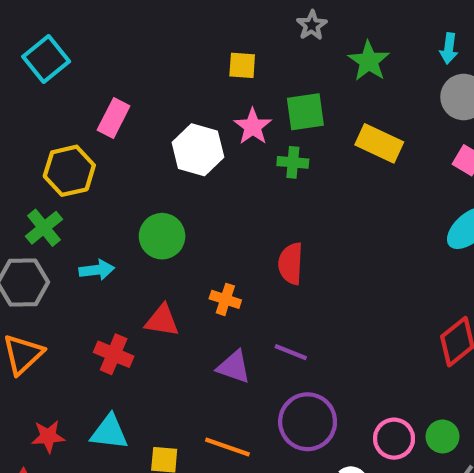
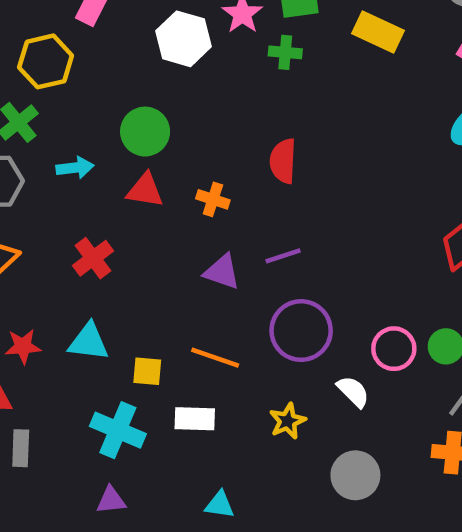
red triangle: (162, 321) -> (145, 190), moved
purple line: (291, 352) -> (283, 256), turned -40
red cross: (114, 354) -> (93, 258), turned 30

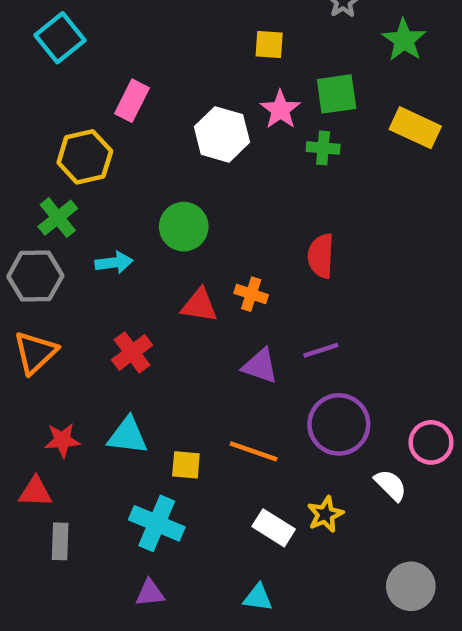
red triangle: (145, 190) -> (199, 305), moved
white rectangle: (195, 419) -> (274, 528), moved, turned 30
gray circle: (355, 475) -> (411, 586), moved

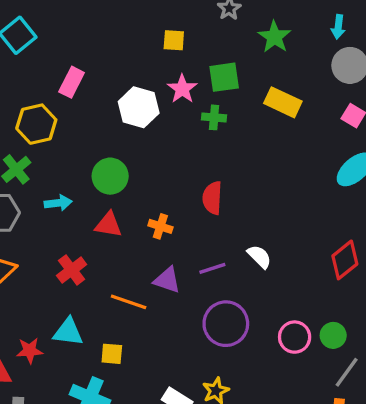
red triangle: (199, 305) -> (108, 225), moved
red star: (62, 440) -> (30, 350), moved
orange line: (253, 451) -> (129, 302), moved
white semicircle: (391, 485) -> (259, 257), moved

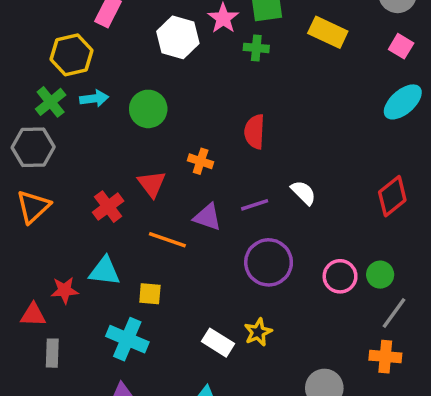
cyan arrow: (58, 203) -> (94, 98), moved
red triangle: (108, 225) -> (152, 184), moved, turned 44

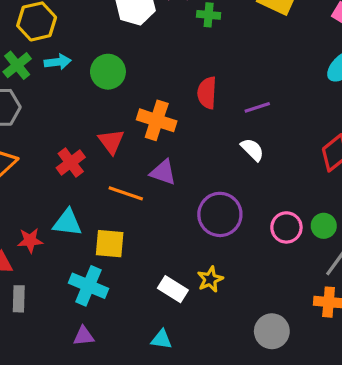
orange cross: (201, 161) -> (157, 120), size x1.6
purple line: (255, 205) -> (257, 107), moved
yellow square: (150, 294) -> (110, 244), size x1.4

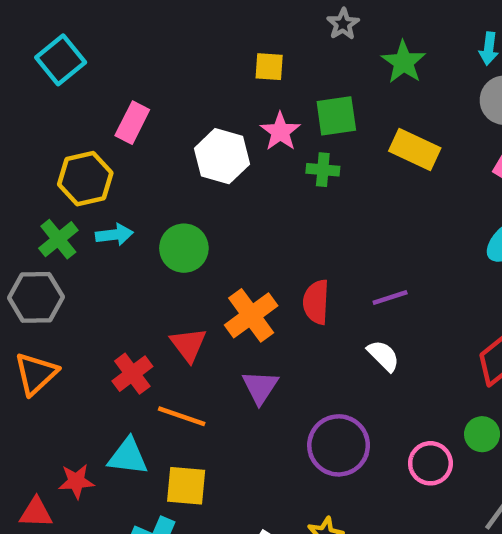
red semicircle: (207, 93) -> (316, 302), moved
orange cross: (157, 120) -> (251, 315), turned 36
purple triangle: (163, 172) -> (260, 387), turned 44
orange line: (126, 193) -> (182, 416), moved
green circle: (324, 226) -> (482, 434), moved

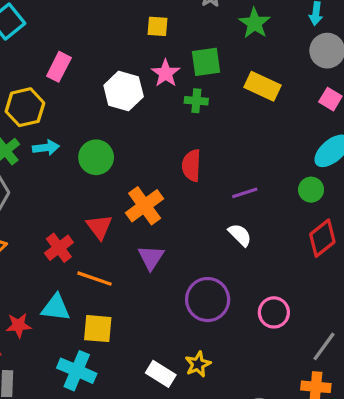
red semicircle: (316, 302) -> (191, 165), moved
green circle: (482, 434) -> (311, 190), moved

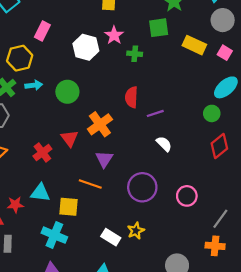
green square: (206, 62) -> (159, 28), moved
yellow rectangle: (263, 86) -> (194, 45), moved
purple line: (245, 193) -> (155, 113), moved
orange line: (94, 279) -> (90, 184), moved

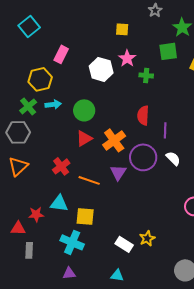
purple line: (155, 113) -> (165, 130), turned -70
red triangle: (70, 138) -> (84, 138), moved, turned 36
orange line: (90, 184) -> (89, 180), moved
purple circle: (142, 187) -> (143, 157), moved

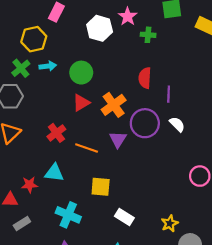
yellow square: (85, 216) -> (101, 187), moved
yellow star: (147, 238) -> (170, 223), moved
gray rectangle: (29, 250) -> (22, 223), turned 56

